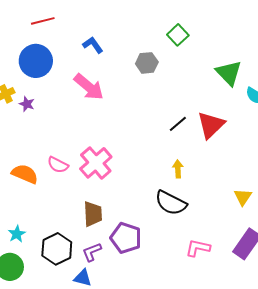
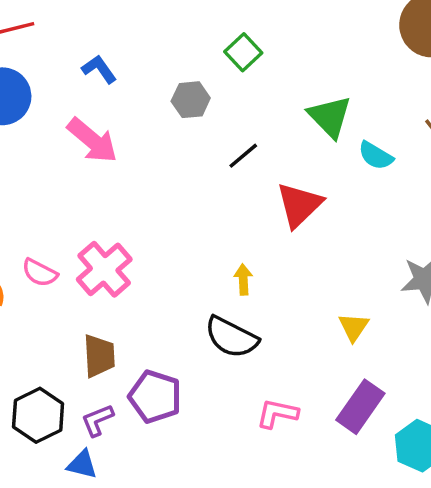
black line: (178, 124) -> (243, 156), moved

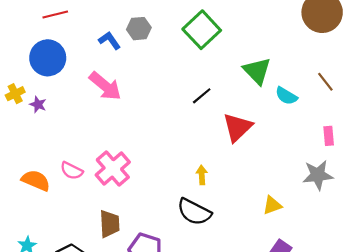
green square: (243, 52) -> (202, 30), size x1.6
gray hexagon: (191, 100) -> (139, 29), moved
yellow triangle: (354, 327) -> (272, 205), turned 36

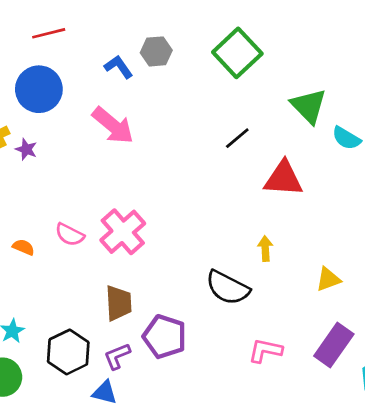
red triangle: (238, 127) -> (283, 179), turned 48
yellow arrow: (202, 175) -> (265, 249), moved
orange semicircle: (36, 180) -> (24, 247), size x0.6

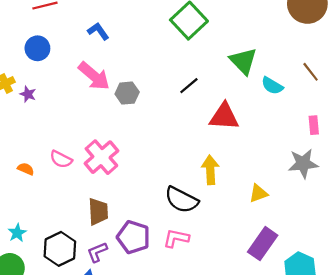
gray hexagon: (156, 51) -> (127, 93), moved
blue circle: (39, 89) -> (37, 48), size x0.7
yellow arrow: (265, 249) -> (210, 170), size x1.5
pink L-shape: (265, 351) -> (176, 238), moved

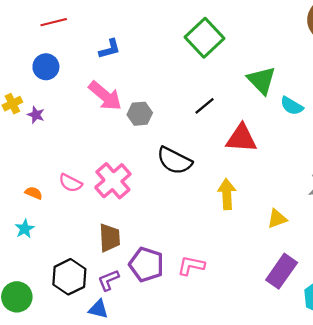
blue L-shape: (98, 31) -> (110, 49), turned 110
black semicircle: (181, 200) -> (174, 161), moved
cyan star: (17, 233) -> (25, 229), moved

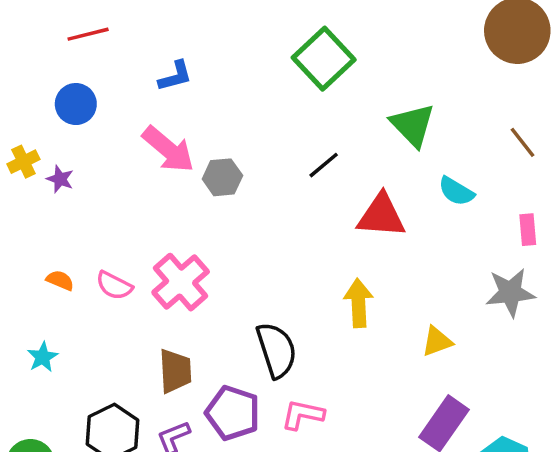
cyan semicircle: (292, 106) -> (456, 191), moved
black semicircle: (174, 161) -> (276, 350), moved, turned -135
orange semicircle: (34, 193) -> (60, 280), moved

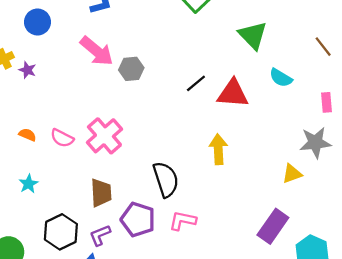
black line: (324, 165) -> (196, 83), moved
yellow triangle: (437, 341) -> (292, 174), moved
cyan star: (43, 357) -> (29, 184), moved

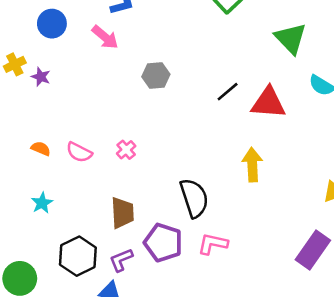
pink arrow: (97, 51) -> (105, 37), moved, size x0.7
pink cross: (104, 136) -> (126, 150), size x0.5

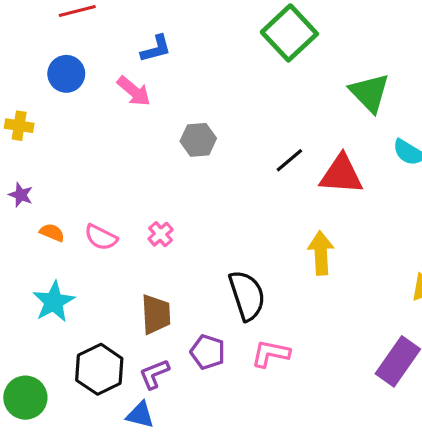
yellow cross: (15, 64) -> (19, 126), turned 35
purple star: (41, 77) -> (21, 195), moved
cyan star: (42, 203) -> (54, 302), size x1.5
purple pentagon: (163, 243) -> (208, 352), size x0.7

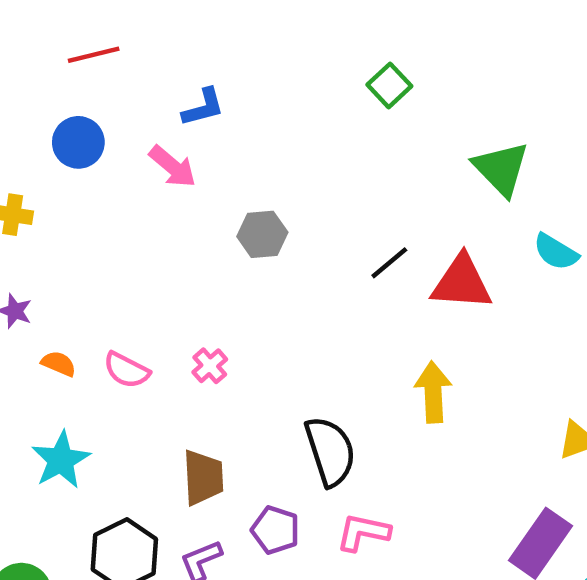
green square: (289, 33) -> (389, 85), size x0.6

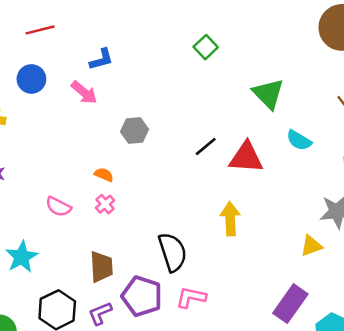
orange semicircle: (59, 364) -> (104, 175), moved
purple pentagon: (275, 530) -> (142, 296), size x1.5

